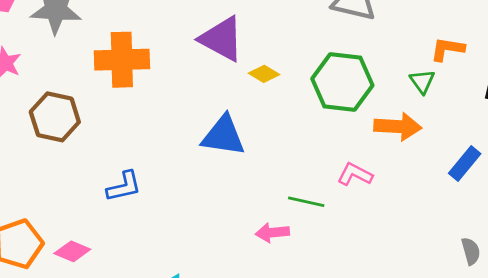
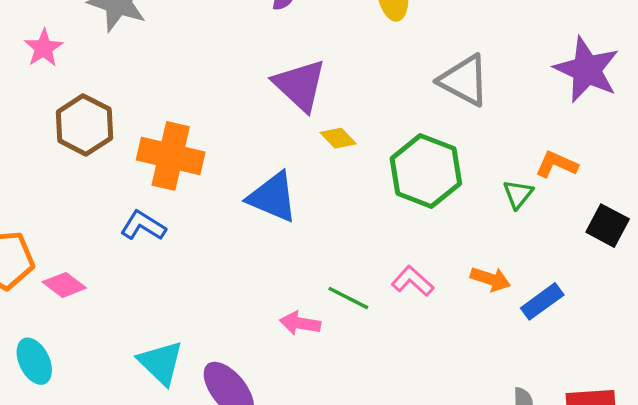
orange cross: (122, 60) -> (171, 156), moved
orange arrow: (398, 127) -> (490, 279), moved, size x0.7
blue L-shape: (124, 186) -> (143, 226), turned -150

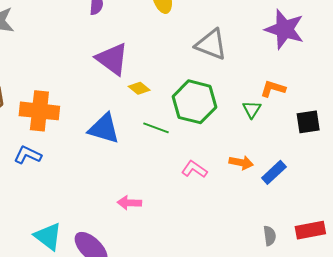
black square: (608, 226) -> (308, 122), turned -30
green line: (348, 298) -> (156, 128), moved

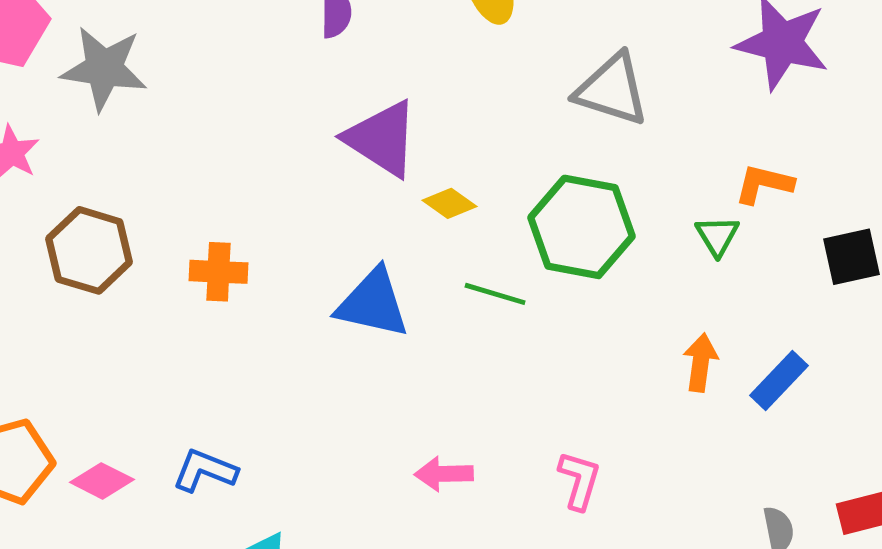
orange cross: (39, 111) -> (218, 272), size x0.6
blue L-shape: (28, 155) -> (205, 471), moved
orange arrow: (241, 163) -> (700, 363), turned -90
pink L-shape: (194, 169) -> (579, 480), moved, turned 75

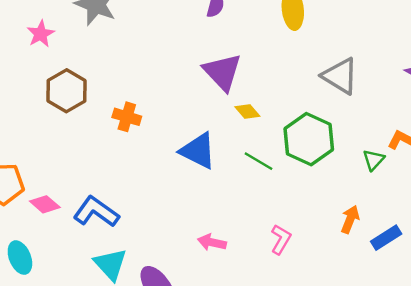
blue L-shape: (205, 471) -> (96, 212), size x1.4
pink L-shape: (579, 480) -> (281, 239), moved

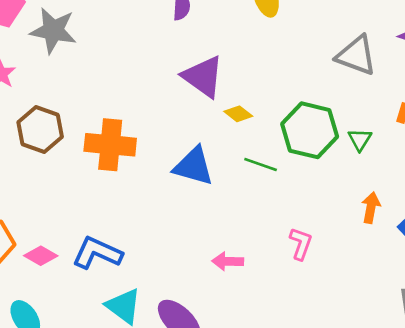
gray triangle: (340, 76) -> (356, 55), moved
orange cross: (127, 117) -> (110, 145), size x1.6
green triangle: (374, 160) -> (360, 140), moved

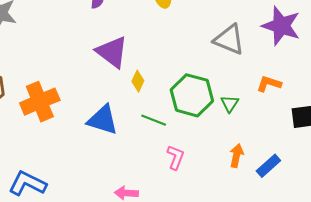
yellow diamond: (238, 114) -> (138, 81), turned 75
orange cross: (110, 145) -> (40, 102), turned -30
pink L-shape: (301, 244) -> (175, 157), moved

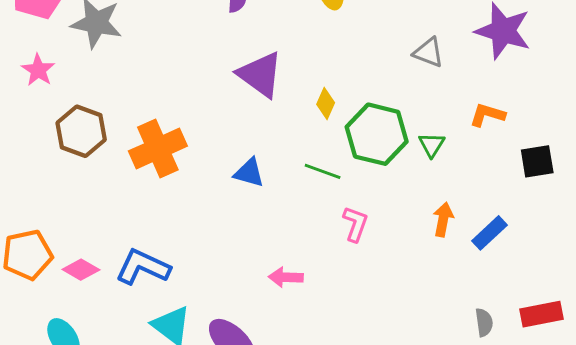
gray triangle: (229, 40) -> (428, 53), size x0.7
yellow diamond: (138, 81) -> (326, 103), moved
blue triangle: (103, 120) -> (249, 173), size x0.7

